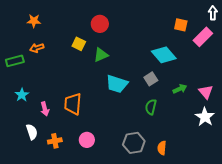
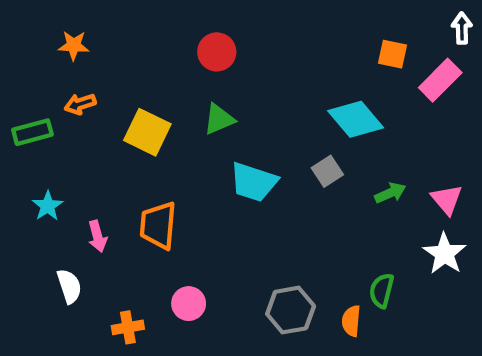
yellow square: (79, 44) -> (147, 132), moved, size x1.5
green semicircle: (151, 107) -> (382, 291), moved
orange cross: (55, 141) -> (128, 327), moved

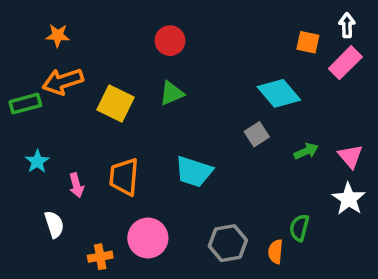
white arrow: (462, 28) -> (347, 25), moved
orange arrow: (80, 104) -> (63, 81), size x1.6
cyan trapezoid: (254, 182) -> (194, 172), moved
pink circle: (189, 304) -> (148, 238), size x1.5

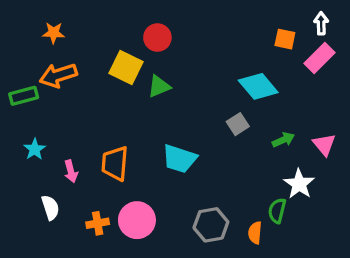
yellow square: (116, 104) -> (126, 67), moved
white star: (349, 199) -> (299, 184), moved
orange cross: (100, 257) -> (98, 223), moved

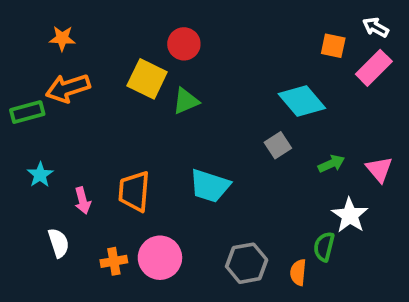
white arrow: (321, 23) -> (376, 27), turned -60

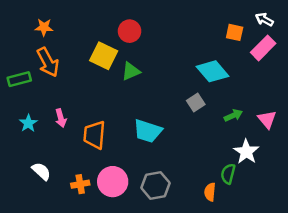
orange arrow: (68, 88) -> (48, 62), turned -100
pink arrow: (83, 201) -> (61, 118), moved
white semicircle: (59, 243) -> (41, 171), turned -30
gray hexagon: (247, 263) -> (155, 185), moved

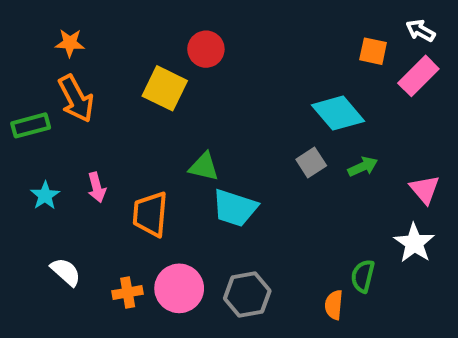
green triangle: (131, 71) -> (204, 167), moved, turned 36
green arrow: (233, 115) -> (363, 167), moved
white star: (246, 152) -> (414, 243), moved

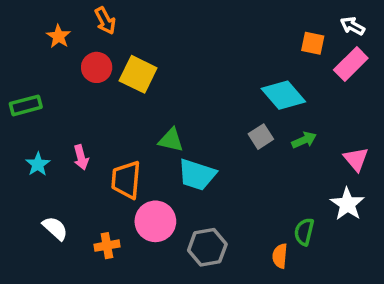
orange star: (70, 43) -> (59, 36), turned 30
red circle: (206, 49) -> (97, 67), moved
orange arrow: (76, 99) -> (105, 21), moved, size x0.7
pink circle: (179, 288) -> (155, 221), moved

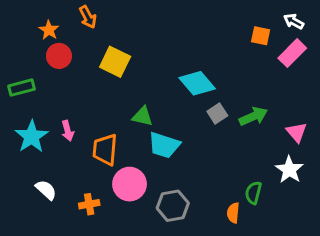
red circle: (97, 67) -> (59, 56), moved
cyan diamond: (283, 95) -> (197, 83), moved
green arrow: (304, 140) -> (253, 116), size x1.4
cyan star: (38, 164) -> (32, 137), size x1.6

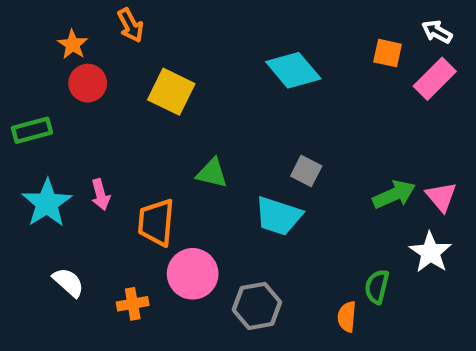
cyan diamond: (197, 83) -> (293, 70), moved
gray square: (217, 114) -> (306, 171), moved, turned -30
green arrow: (253, 116) -> (394, 195), moved
cyan trapezoid: (164, 145) -> (278, 216), moved

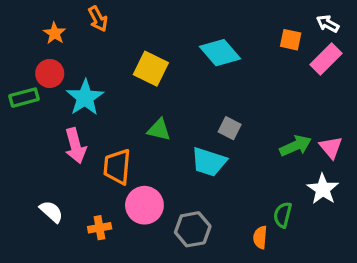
red circle: (88, 83) -> (50, 73), moved
yellow square: (171, 92) -> (151, 69), moved
pink arrow: (101, 195) -> (75, 146), size x1.5
cyan star: (47, 203) -> (85, 98), moved

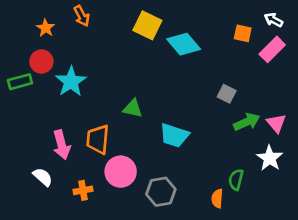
yellow square: (151, 69) -> (147, 25), moved
gray square: (230, 128) -> (227, 94), moved
pink arrow: (75, 146) -> (62, 145), moved

